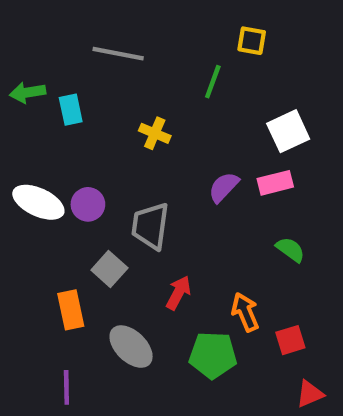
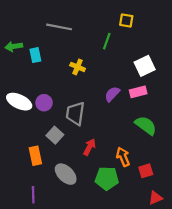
green semicircle: (290, 250) -> (146, 125), size x1.5

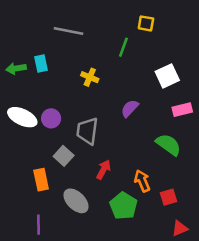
green arrow: (14, 46) -> (16, 68), moved
pink rectangle: (138, 92) -> (182, 110), moved
green pentagon: (107, 178) -> (123, 206), turned 30

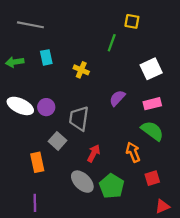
gray line: (69, 31) -> (30, 25), moved
cyan rectangle: (41, 63) -> (46, 57), moved
pink rectangle: (182, 110) -> (152, 104), moved
orange arrow: (142, 181) -> (133, 152), moved
gray ellipse: (76, 201) -> (82, 182), moved

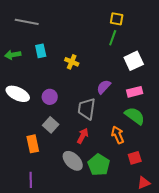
green line: (112, 43) -> (113, 38), moved
purple circle: (46, 107) -> (50, 97), moved
gray trapezoid: (79, 118) -> (87, 109), moved

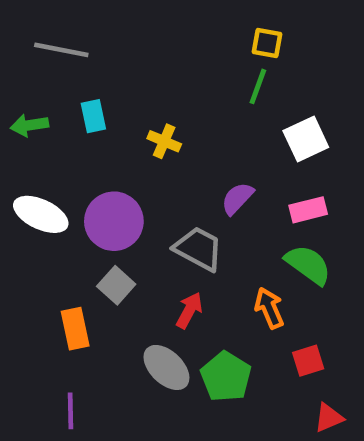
purple circle: (50, 97) -> (114, 221), size x1.6
gray trapezoid: (87, 109) -> (198, 249), turned 110

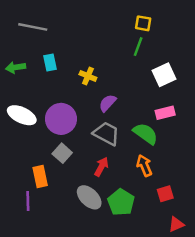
purple semicircle: (237, 198) -> (108, 103), moved
green semicircle: (308, 265) -> (146, 134), moved
purple line: (70, 411) -> (28, 201), moved

